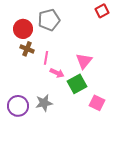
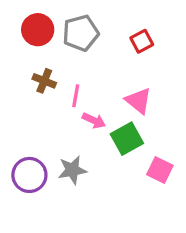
red square: (102, 11) -> (142, 41), moved
red circle: (23, 29) -> (38, 30), moved
pink triangle: (84, 61) -> (138, 101), turned -30

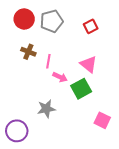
pink square: (160, 170) -> (102, 120), moved
purple circle: (29, 175) -> (17, 131), moved

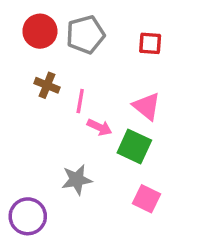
red square: (91, 26) -> (150, 43), turned 32
green square: (81, 89) -> (134, 146), turned -36
pink square: (102, 120) -> (147, 199), moved

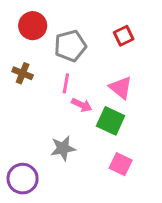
gray pentagon: (85, 35) -> (70, 46), moved
red square: (150, 43) -> (124, 36), turned -30
brown cross: (47, 85) -> (23, 73), moved

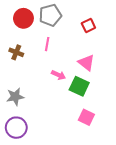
gray pentagon: (70, 46) -> (50, 15), moved
pink line: (66, 83) -> (47, 44), moved
gray star: (63, 148) -> (15, 97), moved

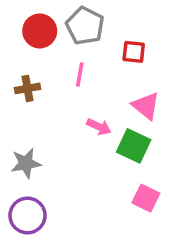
gray pentagon: (50, 15) -> (85, 26), turned -30
red square: (88, 26) -> (134, 52), moved, turned 32
brown cross: (16, 52) -> (28, 88), turned -32

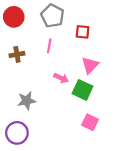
red circle: (40, 31) -> (14, 17), moved
pink triangle: (146, 106) -> (90, 65), turned 36
gray star: (26, 163) -> (27, 101), moved

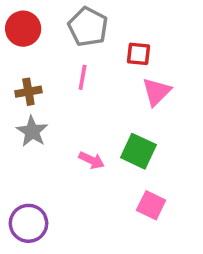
pink triangle: (90, 65) -> (156, 92), moved
pink arrow: (61, 78) -> (92, 160), moved
gray star: (27, 101) -> (32, 131), moved, turned -30

